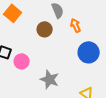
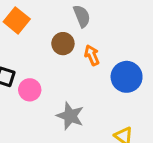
orange arrow: (76, 25) -> (92, 55), moved

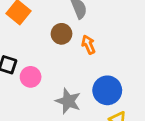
blue circle: (127, 77) -> (107, 90), moved

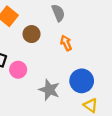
brown circle: (61, 34) -> (32, 34), moved

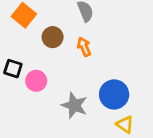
orange arrow: (66, 43) -> (84, 47), moved

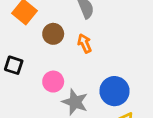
pink circle: (36, 81) -> (53, 82), moved

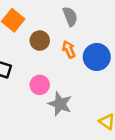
blue circle: (115, 91) -> (97, 57), moved

